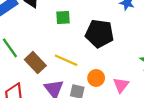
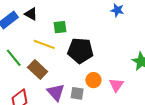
black pentagon: (99, 34) -> (80, 51), moved
yellow line: (66, 60) -> (44, 44), moved

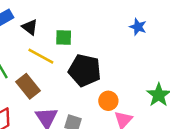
black triangle: (31, 14) -> (30, 27), moved
orange circle: (93, 80) -> (108, 101), moved

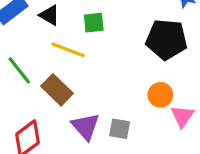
black pentagon: (85, 70) -> (166, 39), moved

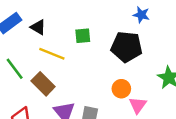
green square: (94, 23) -> (83, 36), moved

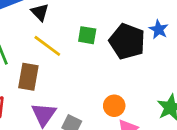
black pentagon: (127, 47) -> (127, 41), moved
brown rectangle: (43, 84) -> (28, 77), turned 40

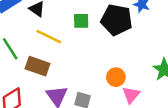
brown rectangle: (28, 77) -> (38, 66), turned -70

